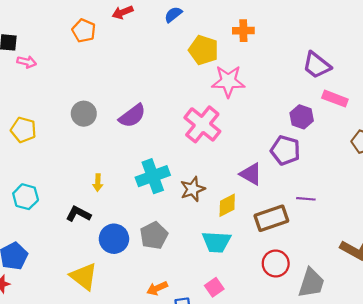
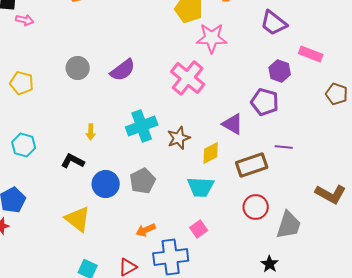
purple trapezoid: (317, 65) -> (274, 23), moved

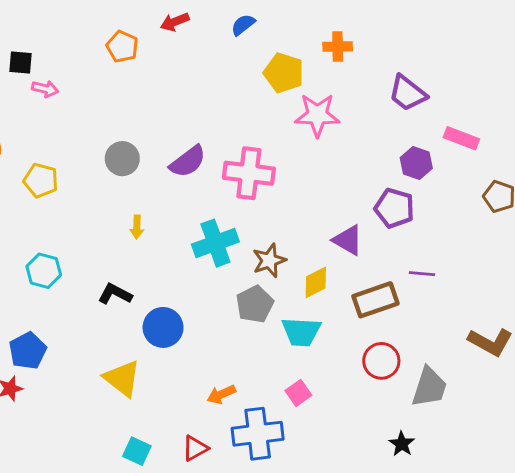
pink cross: (188, 78) -> (249, 173), moved, turned -32
yellow arrow: (91, 132) -> (137, 227), moved
gray pentagon: (143, 181) -> (255, 304), moved

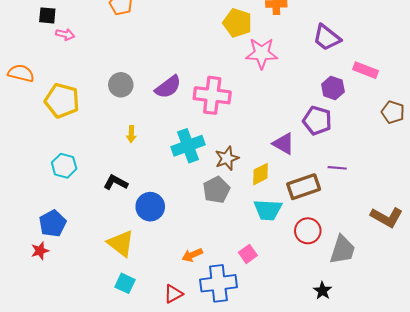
yellow pentagon: (41, 180) -> (62, 101), size x1.4
cyan trapezoid: (301, 332) -> (268, 210), moved
cyan square: (137, 451) -> (125, 283), moved

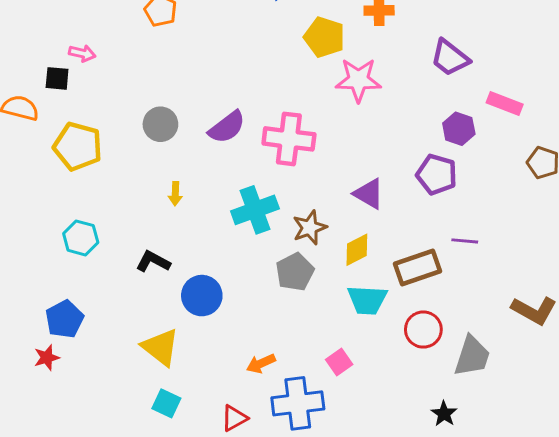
black square: (47, 15) -> (57, 78), moved
purple triangle: (284, 144) -> (369, 194), moved

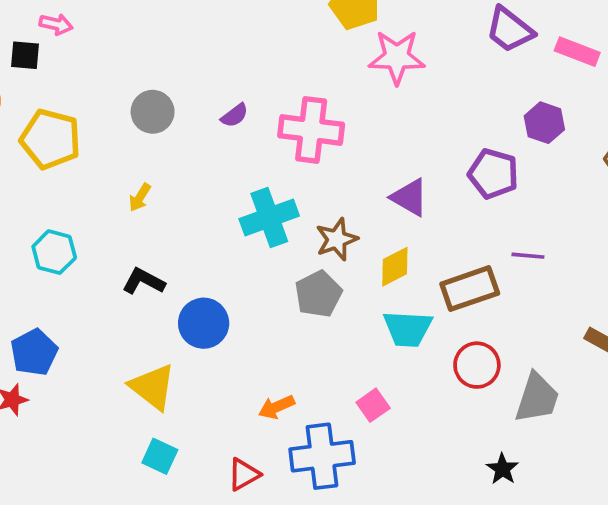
pink rectangle: (505, 104) -> (577, 52), moved
purple semicircle: (227, 127) -> (235, 115), size x0.6
purple hexagon: (459, 129) -> (544, 123), moved
yellow arrow: (175, 194) -> (140, 197), moved, turned 30

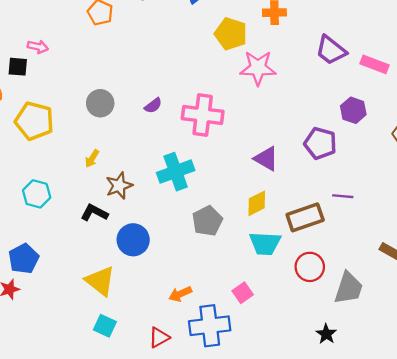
brown star: (337, 239) -> (119, 186), moved

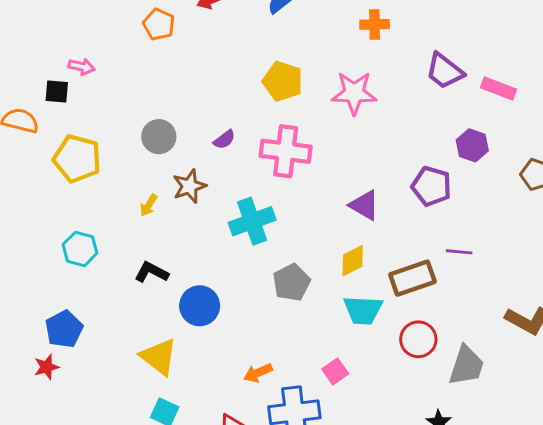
yellow pentagon: (231, 34) -> (283, 81), moved
brown star: (119, 186) -> (189, 186), moved

